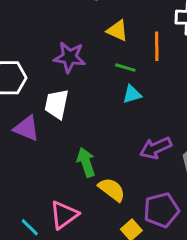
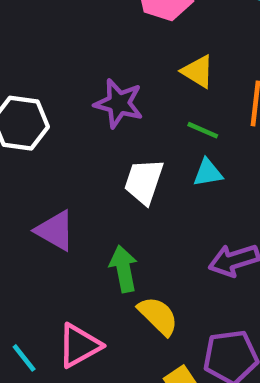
white trapezoid: (57, 104) -> (144, 181), moved
purple triangle: (26, 128) -> (55, 231), moved

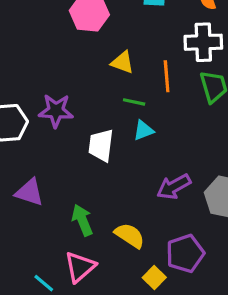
purple star: (119, 103) -> (56, 111), moved
purple triangle: (55, 231) -> (30, 192), moved
green arrow: (124, 269) -> (82, 220), moved

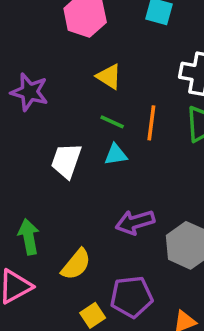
orange line: (167, 76) -> (151, 123), moved
purple star: (56, 111) -> (29, 92), moved
yellow semicircle: (130, 235) -> (76, 264), turned 84

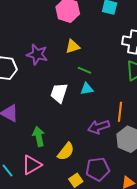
yellow triangle: (109, 77) -> (73, 46), moved, turned -49
orange line: (151, 123) -> (120, 112), moved

